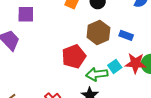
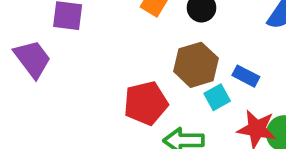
cyan square: (115, 66) -> (217, 97), moved

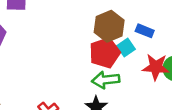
red pentagon: (146, 103) -> (105, 53), moved

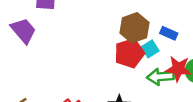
green arrow: (106, 80) -> (160, 77), moved

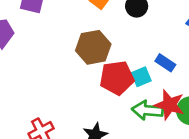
brown hexagon: (134, 28) -> (93, 47), moved

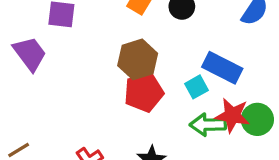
blue rectangle: (165, 63) -> (222, 68), size x1.6
red pentagon: (117, 78) -> (144, 92), moved

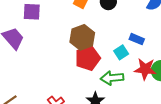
blue rectangle: (222, 68) -> (137, 39), size x0.6
green arrow: (208, 125) -> (112, 78), moved

